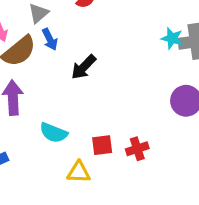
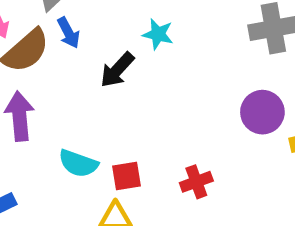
cyan star: (172, 38) -> (158, 34), moved
red square: (102, 145) -> (126, 176), moved

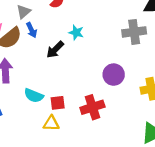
purple circle: (262, 112) -> (114, 75), moved
red cross: (196, 182) -> (92, 107), size x1.5

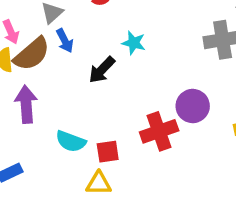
red cross: (92, 107) -> (159, 131), moved

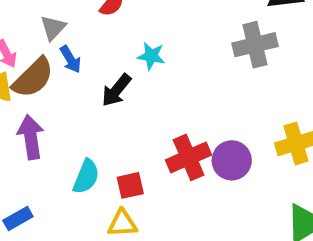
purple circle: (193, 106) -> (232, 160), moved
cyan semicircle: (71, 141) -> (86, 177), turned -84

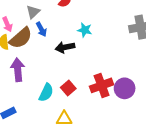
black arrow: (116, 90) -> (65, 47), turned 36
red square: (130, 185) -> (68, 88), moved, turned -32

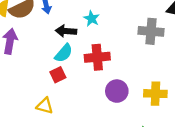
red cross: (102, 85) -> (97, 57), moved
cyan semicircle: (46, 93) -> (64, 53), moved

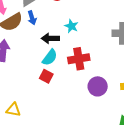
red square: (58, 75) -> (46, 76), turned -32
yellow triangle: (45, 106) -> (13, 110), moved

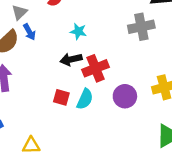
black arrow: (50, 38) -> (71, 59), moved
cyan semicircle: (50, 57) -> (85, 99), moved

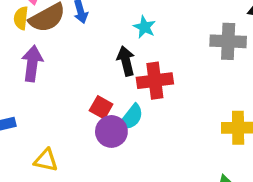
black arrow: (71, 59) -> (126, 61), turned 75
purple circle: (125, 96) -> (111, 131), moved

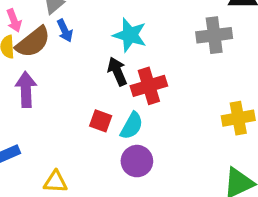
cyan star: (144, 27) -> (130, 35), size x1.5
purple circle: (111, 131) -> (137, 161), moved

